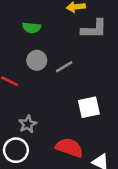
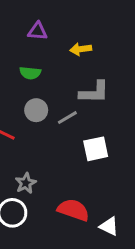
gray L-shape: (94, 29) -> (94, 92), moved
white square: (89, 107) -> (96, 149), moved

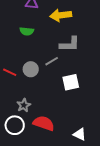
yellow arrow: (81, 49) -> (61, 15), size x1.5
gray circle: (36, 110) -> (31, 69), moved
red semicircle: (73, 210) -> (44, 123), moved

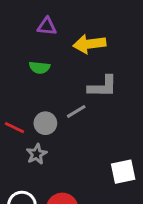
white square: (71, 82) -> (123, 172), moved
gray star: (24, 105) -> (37, 154), moved

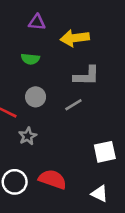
gray line: (76, 111) -> (73, 105), moved
gray circle: (45, 123) -> (36, 97), moved

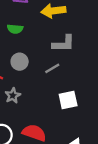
white square: (105, 152) -> (68, 100), moved

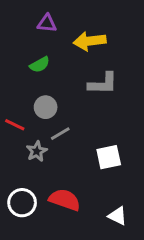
green semicircle: (15, 29) -> (40, 65), turned -35
gray line: (52, 68) -> (60, 134), moved

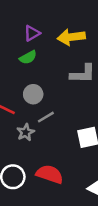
purple triangle: (47, 23) -> (32, 33), moved, turned -36

